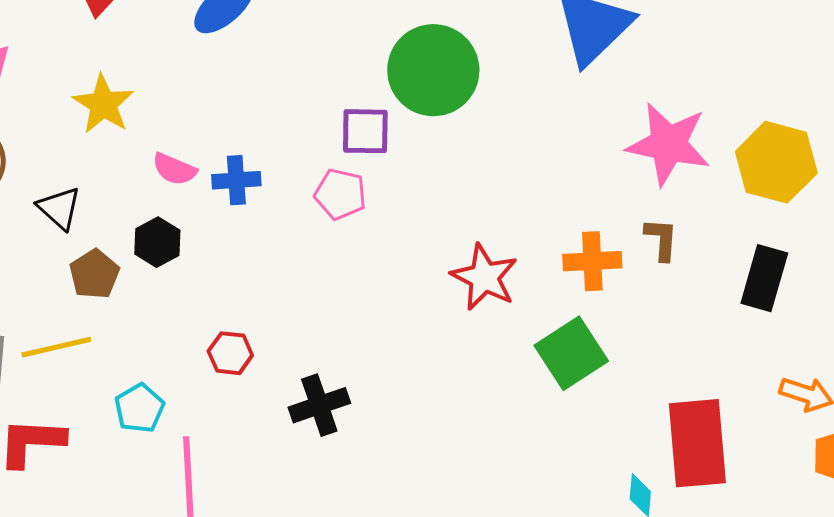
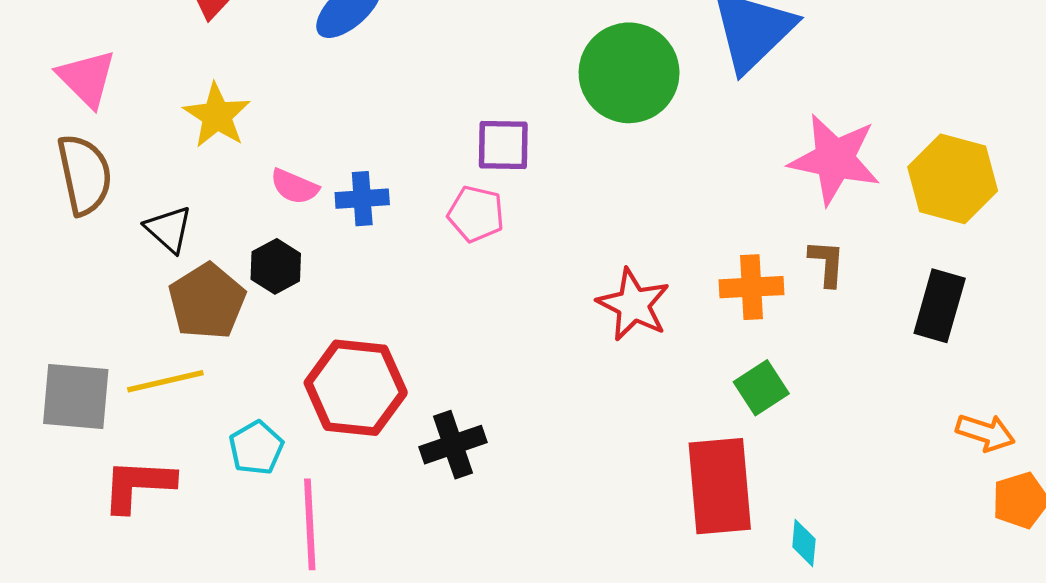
green circle: (433, 70) -> (629, 73), moved
brown pentagon: (94, 274) -> (207, 301), size x1.4
red hexagon: (230, 353) -> (356, 388), size x2.0
green square: (571, 353) -> (761, 388), moved, size x0.7
red rectangle: (697, 443) -> (720, 486), moved

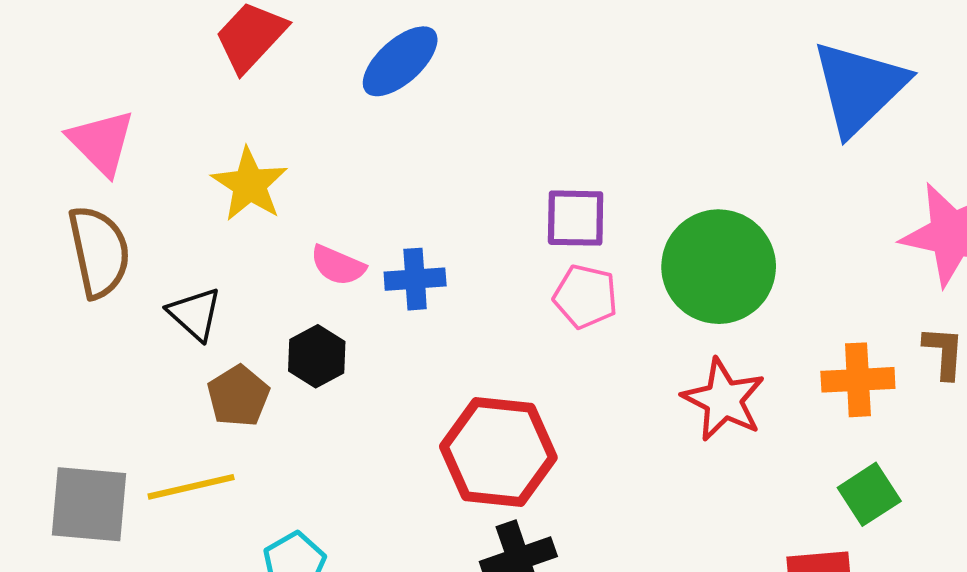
green circle: (629, 73) -> (719, 267), moved
pink pentagon: (476, 214) -> (585, 296), moved
brown pentagon: (207, 301) -> (238, 396), size x0.7
red hexagon: (356, 388) -> (498, 452), moved

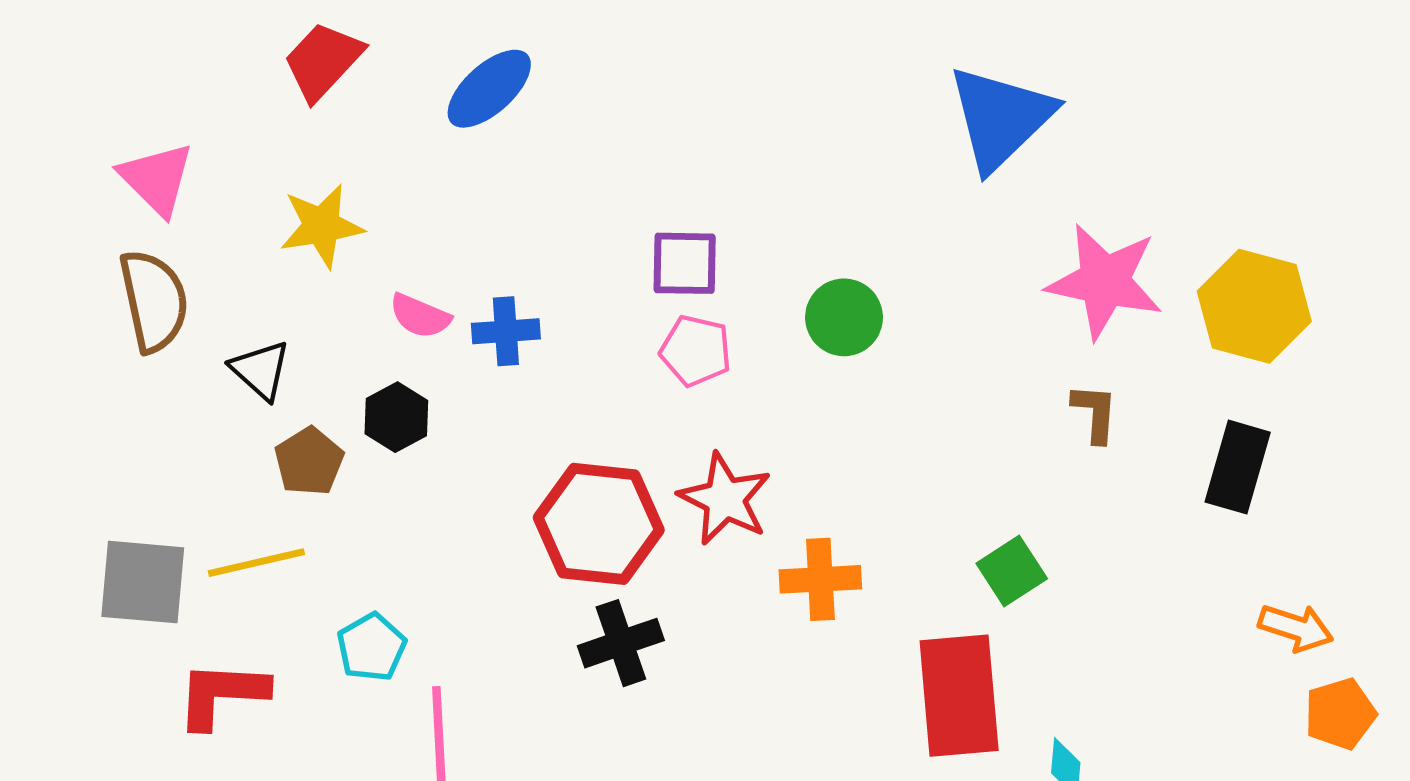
yellow star: (250, 184) -> (322, 226), turned 30
green circle: (719, 267) -> (844, 317), size x0.6
orange cross: (858, 380) -> (820, 579), moved
red star: (724, 400) -> (725, 499), moved

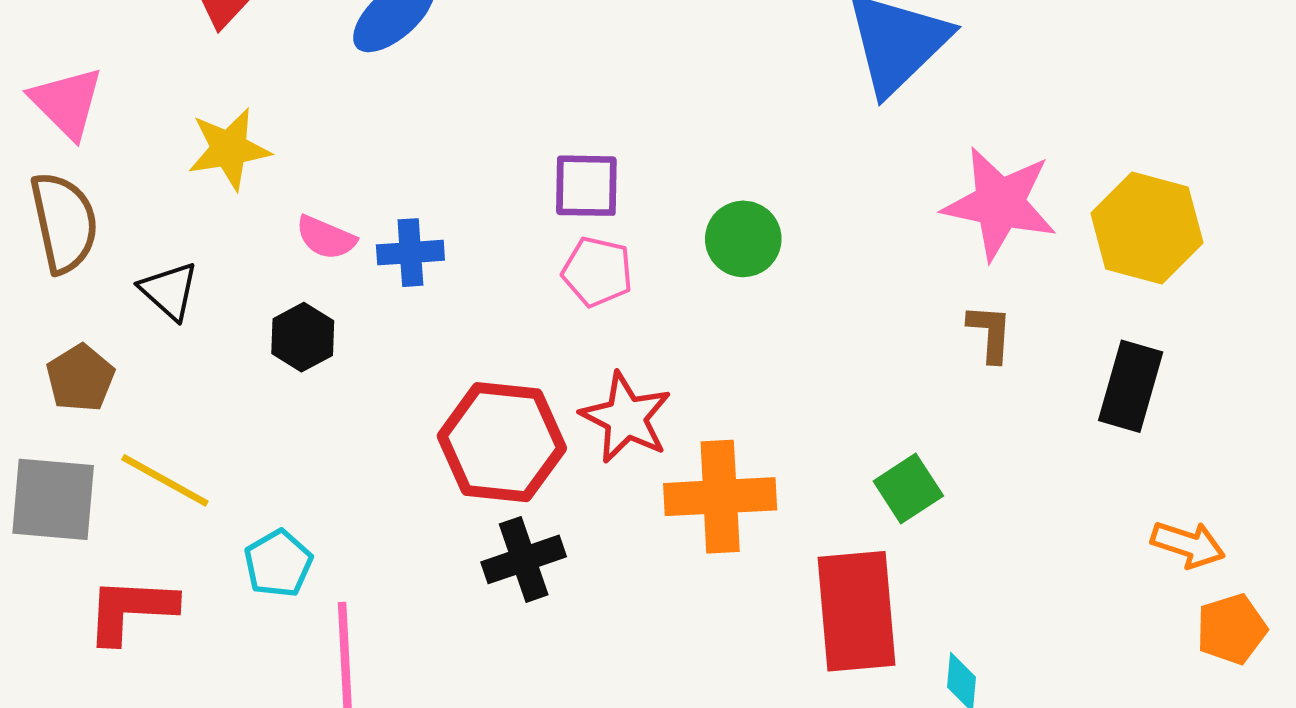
brown pentagon: (309, 461) -> (80, 378), moved
yellow line: (256, 563) -> (165, 480), turned 42
orange cross: (820, 579) -> (720, 497), size x1.4

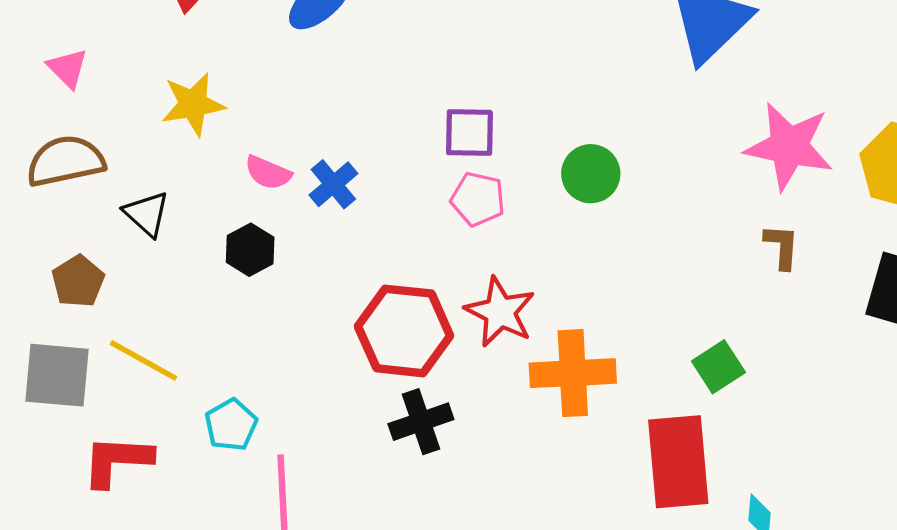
pink triangle: (67, 103) -> (68, 68), size x0.7
brown semicircle: (64, 223) -> (65, 161), turned -90
blue cross: (410, 253) -> (333, 184), turned -36

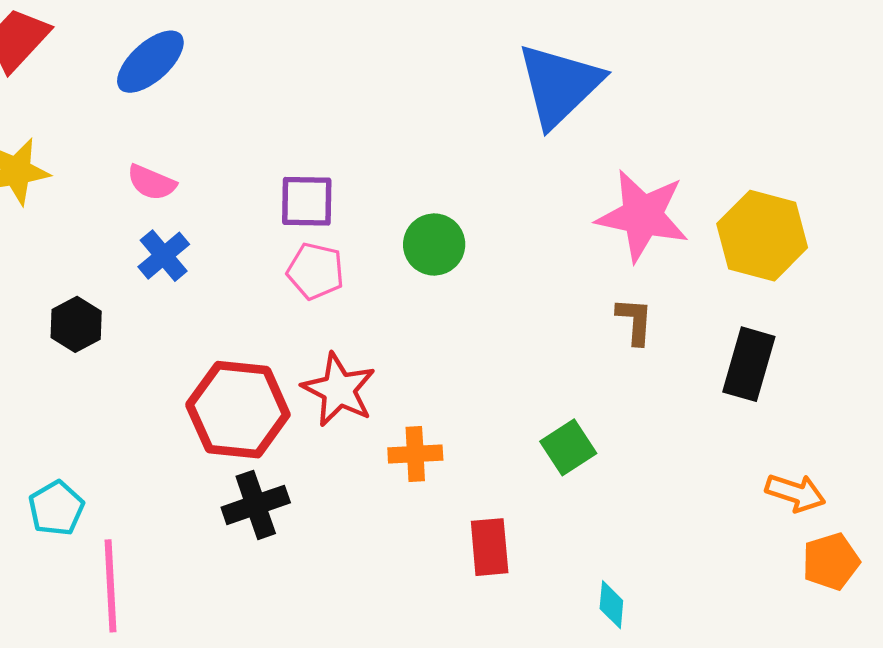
pink semicircle: (268, 173) -> (152, 182), moved
orange cross: (573, 373) -> (415, 454), size x0.6
red rectangle: (678, 462) -> (490, 547), moved, size x0.6

